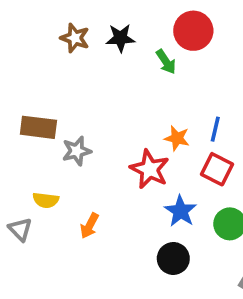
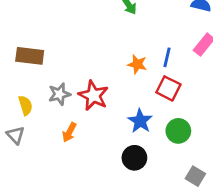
gray star: (77, 151) -> (59, 94), moved
red star: (150, 169) -> (93, 96), moved
yellow semicircle: (46, 200) -> (25, 105), moved, turned -114

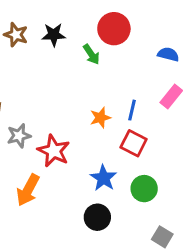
orange star: (137, 64) -> (100, 118), turned -30
gray star: (59, 94) -> (19, 136), moved
orange arrow: (69, 132) -> (28, 190), size x1.5

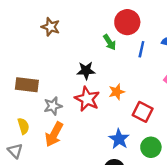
black star: (54, 35) -> (86, 71), moved
blue line: (132, 110) -> (141, 49), moved
red star: (54, 151) -> (87, 99), moved
orange arrow: (28, 190) -> (54, 134), moved

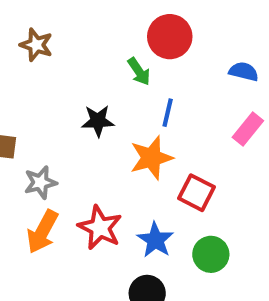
blue line: (141, 49) -> (168, 113), moved
orange star: (117, 92) -> (151, 158), size x1.5
red star: (87, 99) -> (100, 228), moved

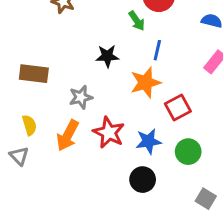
gray star: (40, 182) -> (81, 97), moved
red square: (196, 193) -> (178, 107), turned 35
blue star: (155, 240) -> (148, 141), turned 30

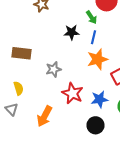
blue line: (157, 50) -> (94, 37), moved
black star: (107, 56) -> (72, 32), moved
orange arrow: (68, 135) -> (44, 116), moved

